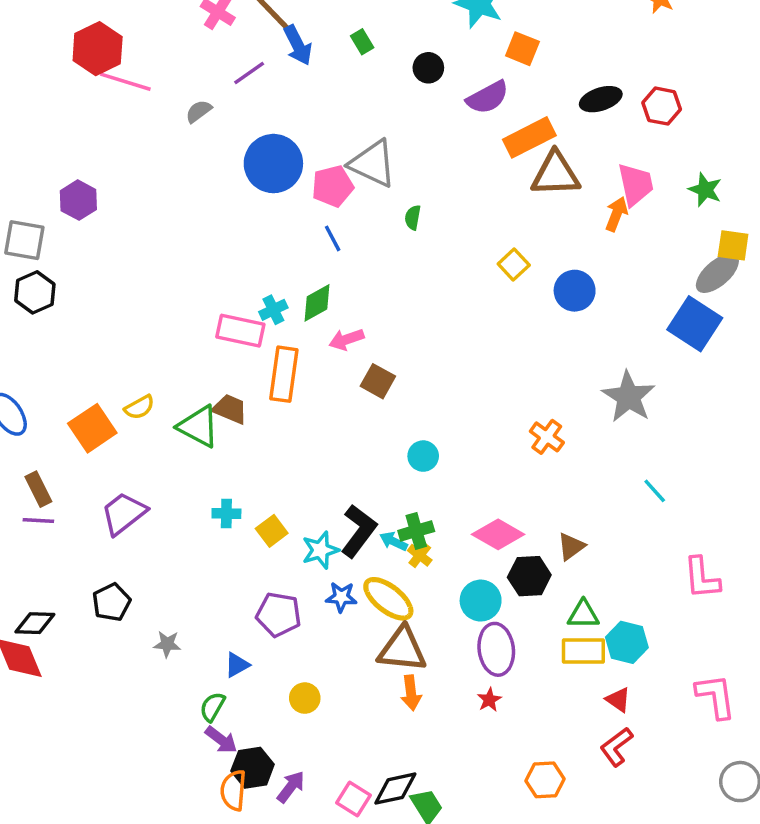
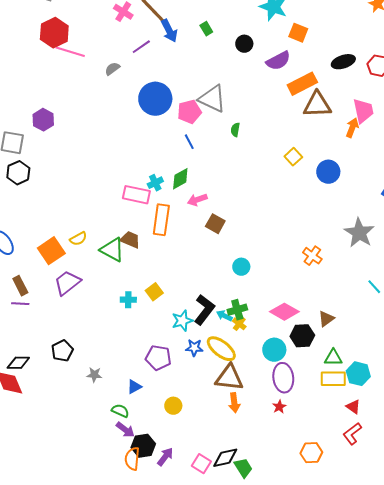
purple trapezoid: (124, 513) -> (67, 283), moved
yellow square: (272, 531) -> (154, 292), moved
green semicircle: (212, 707) -> (120, 411), turned 84

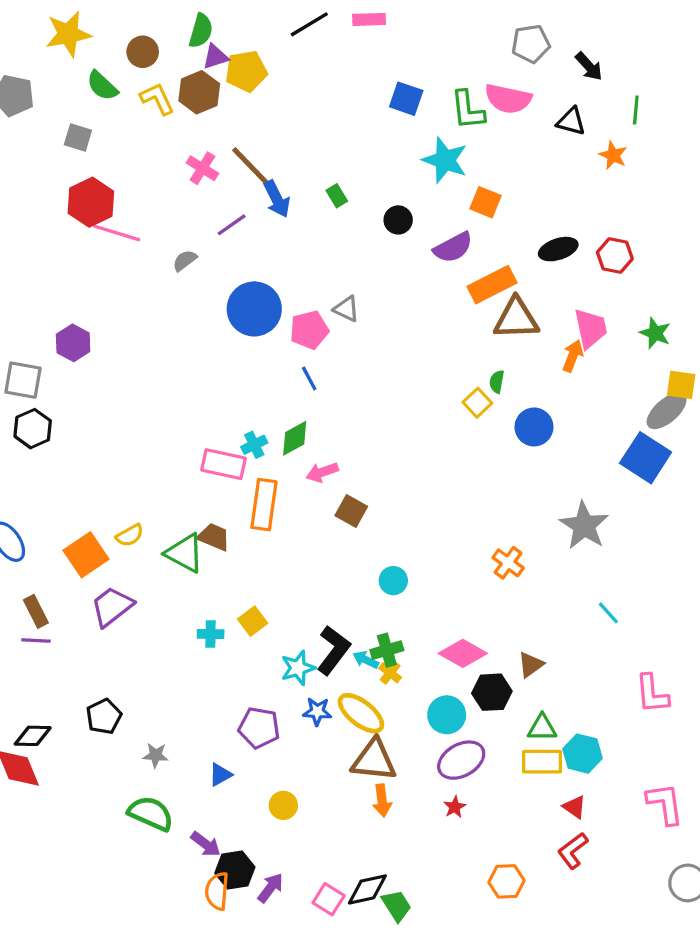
gray triangle: (212, 99) -> (346, 309), size x0.6
green semicircle: (235, 130) -> (497, 382), moved
purple ellipse: (283, 378) -> (461, 760), turned 68
green semicircle: (120, 411) -> (151, 813), moved, size x1.6

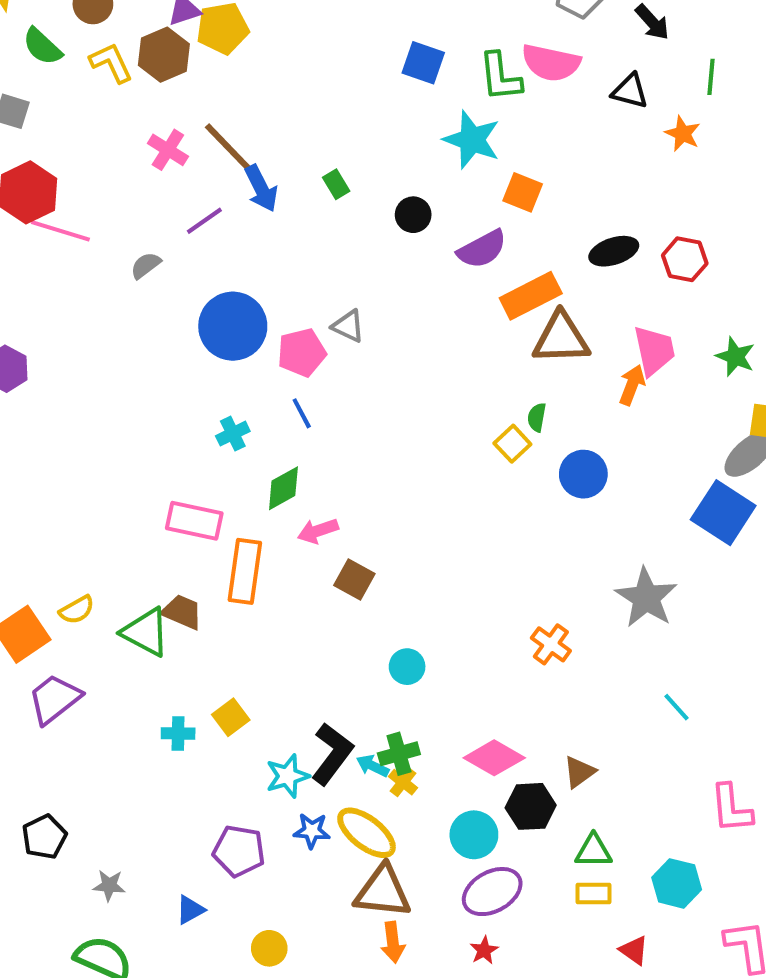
cyan cross: (254, 445) -> (233, 434), moved
cyan hexagon: (582, 754) -> (677, 883), moved
yellow rectangle: (542, 762) -> (593, 894), size x0.7

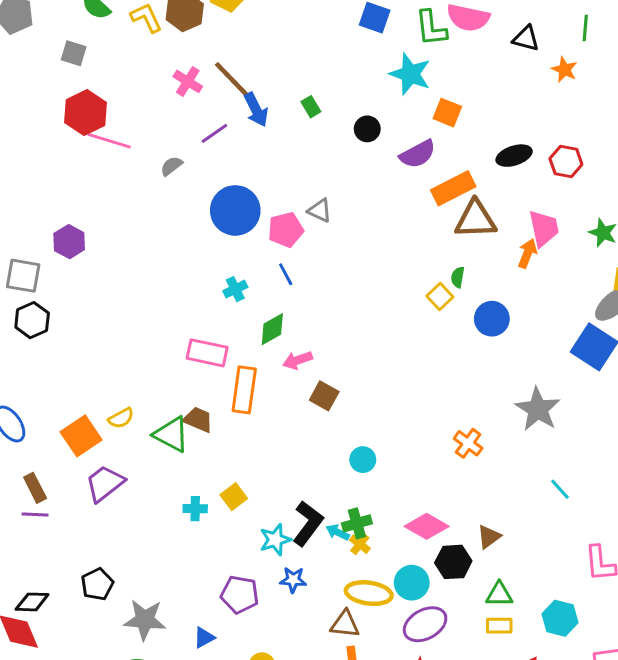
yellow ellipse: (367, 833) -> (369, 593), moved, turned -30
gray star: (109, 885) -> (145, 620), size x1.8
brown triangle: (383, 892) -> (345, 624), size x0.7

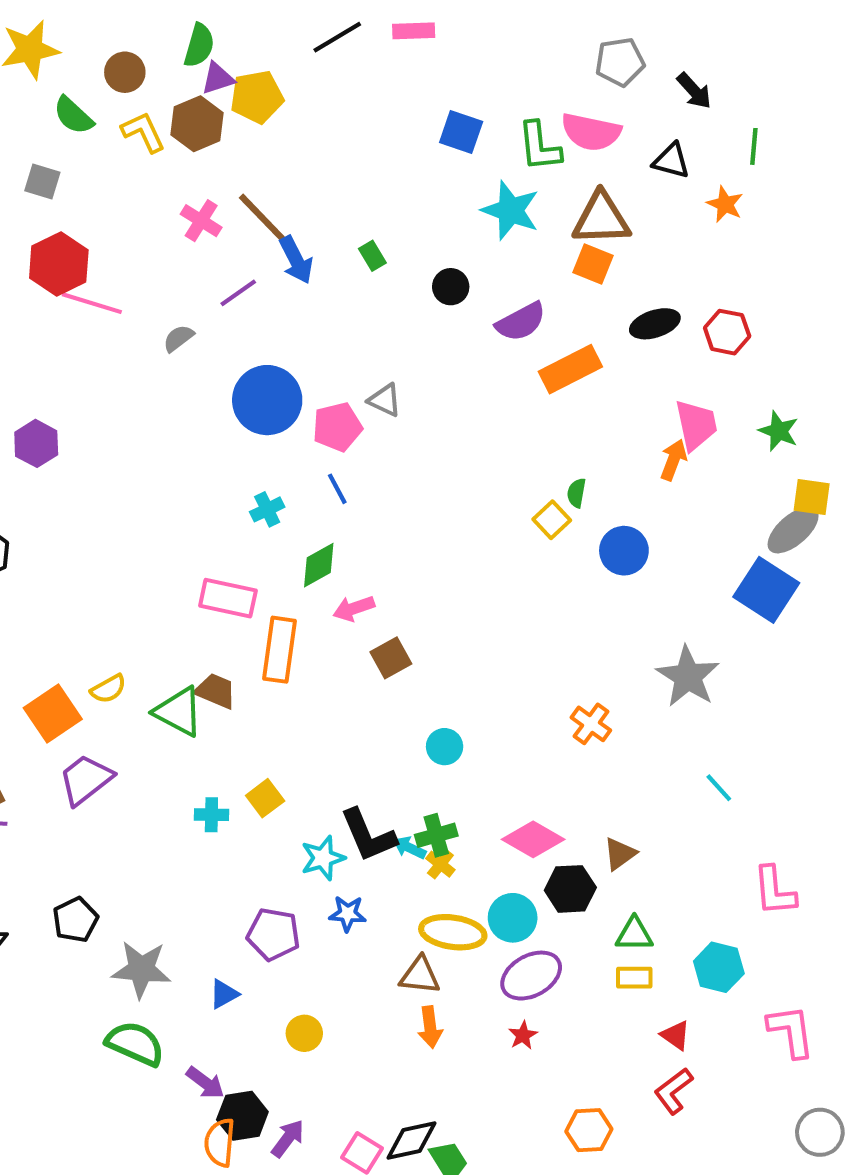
orange square: (447, 113) -> (593, 264), moved
brown triangle: (475, 219) -> (601, 219), moved
brown square: (324, 396) -> (391, 658), turned 32
black L-shape: (308, 523) -> (368, 835), turned 120

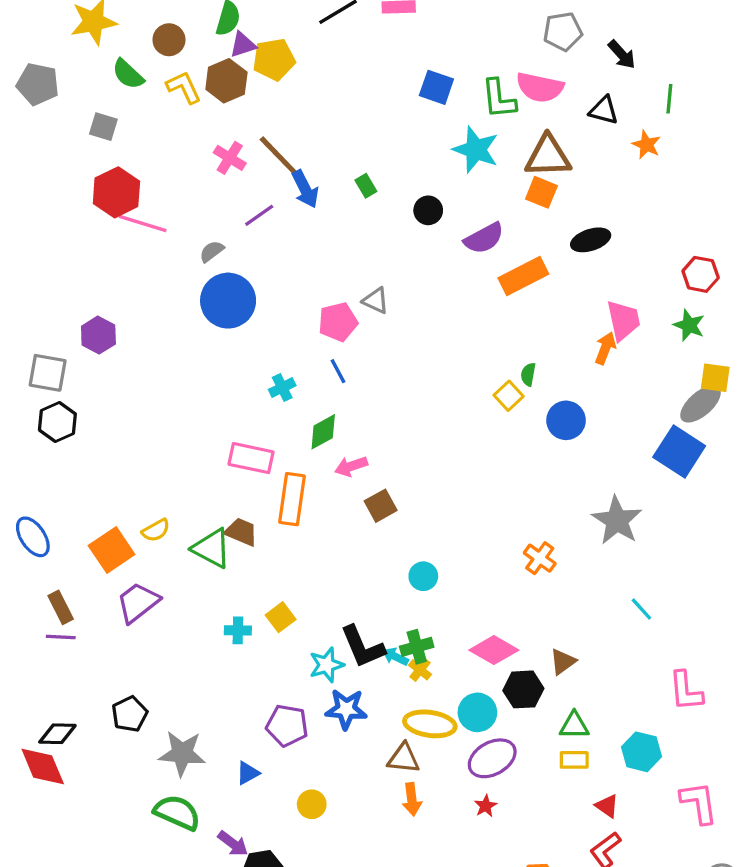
red hexagon: (727, 332) -> (701, 274), moved
blue circle: (267, 400) -> (228, 301), moved
blue star: (348, 914) -> (346, 709), size x1.4

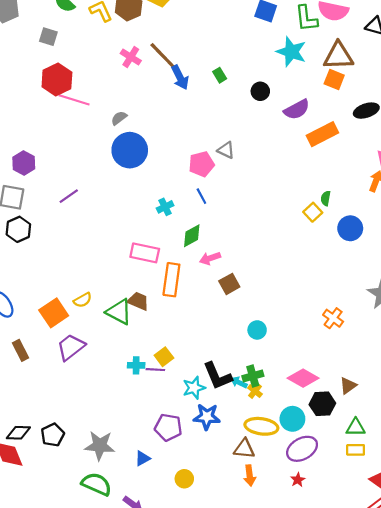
purple line: (259, 215) -> (69, 196), moved
purple hexagon: (98, 335) -> (24, 163), moved
purple line: (61, 637) -> (155, 370), moved
black pentagon: (130, 714) -> (53, 435), moved

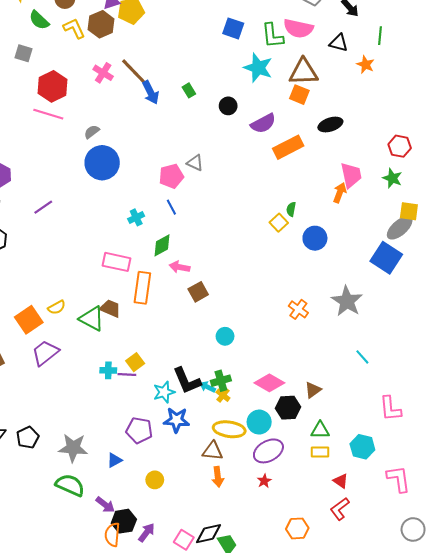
red hexagon: (57, 79) -> (52, 86), moved
pink arrow: (210, 258) -> (180, 267), turned 30
orange cross: (333, 318) -> (298, 309), moved

